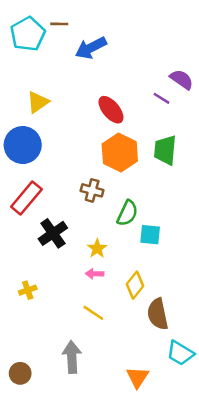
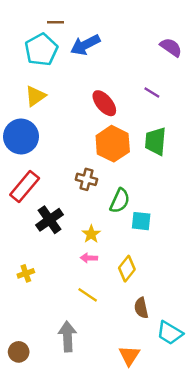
cyan pentagon: (28, 34) -> (41, 50), moved
purple semicircle: (182, 79) -> (171, 47), moved
brown semicircle: (158, 314) -> (141, 308), moved, size x0.7

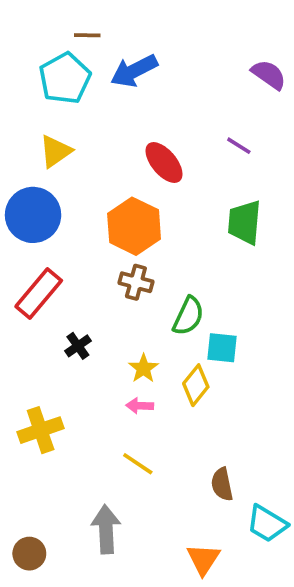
orange hexagon: (113, 144) -> (134, 226), moved
black cross: (50, 220) -> (78, 346), size x0.6
yellow diamond: (127, 269) -> (196, 385), moved
yellow cross: (26, 273) -> (41, 430), size x1.6

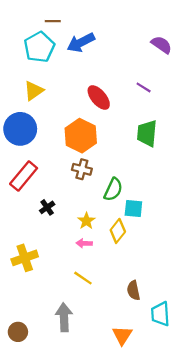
cyan trapezoid: (267, 524) -> (160, 314), turned 55

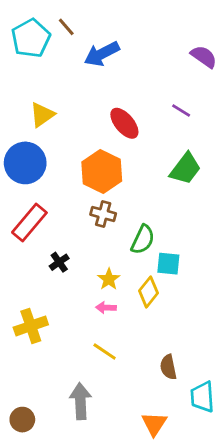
brown line: (53, 21) -> (66, 27), turned 48
cyan pentagon: (39, 47) -> (31, 38), moved
green trapezoid: (147, 133) -> (185, 169), turned -148

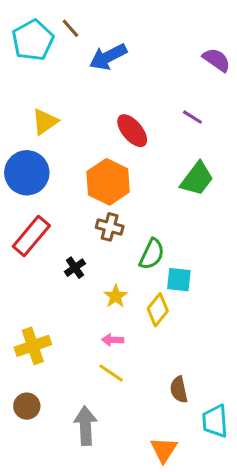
black cross: (59, 262) -> (75, 268), moved
pink arrow: (106, 308) -> (113, 340), moved
brown circle: (22, 420) -> (27, 406), moved

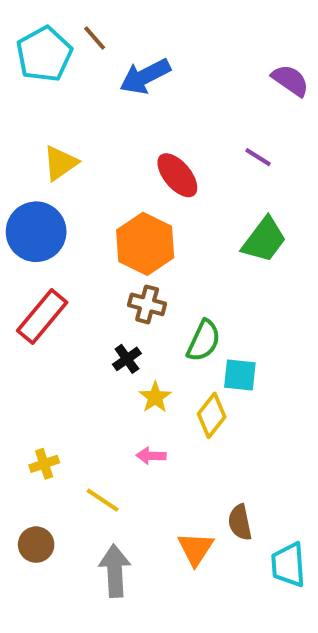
black cross: (75, 268) -> (127, 359), moved
yellow cross: (33, 346) -> (44, 464), size x0.6
yellow line: (111, 373) -> (103, 500), moved
orange triangle: (164, 450) -> (196, 549), moved

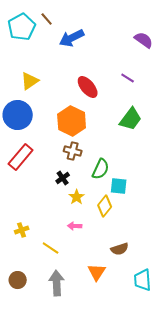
brown semicircle: (240, 522) -> (120, 249), moved, turned -96
brown circle: (36, 545) -> (18, 280), moved

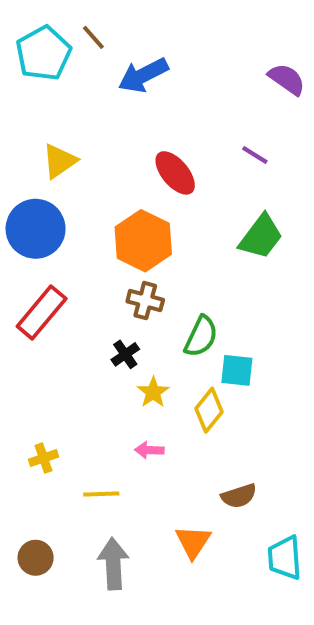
yellow line: (51, 248) -> (101, 494), turned -36

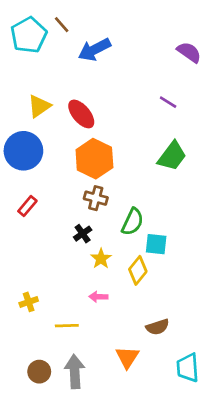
red ellipse: (175, 173) -> (81, 114), moved
red rectangle: (42, 312) -> (27, 206), size x0.6
brown circle: (36, 558) -> (39, 372), moved

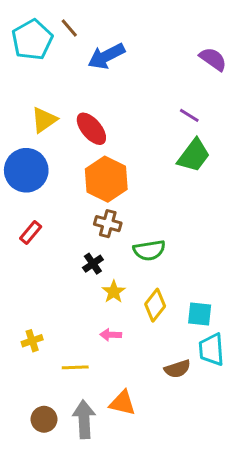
green trapezoid: (172, 156) -> (194, 155), moved
green semicircle: (133, 222) -> (149, 250), turned 56
cyan square: (156, 244) -> (200, 314), moved
orange triangle: (127, 357) -> (123, 403), moved, turned -50
cyan trapezoid: (188, 368) -> (211, 350), moved

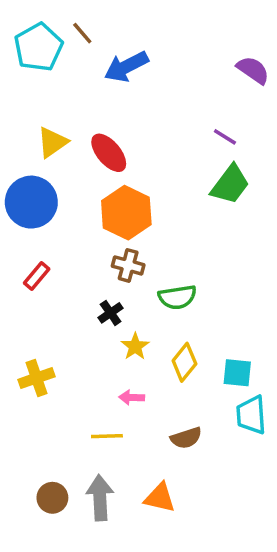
yellow cross: (32, 341) -> (37, 378), moved, size x1.4
yellow line: (75, 367) -> (107, 436), moved
brown semicircle: (177, 369) -> (186, 438), moved
orange triangle: (123, 403) -> (160, 498), moved

